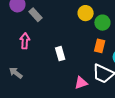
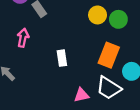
green circle: (102, 23) -> (118, 19), moved
orange rectangle: (100, 46) -> (109, 55), size x1.5

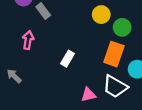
green circle: (118, 19) -> (122, 27), moved
white rectangle: (62, 58) -> (67, 59), turned 42

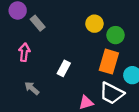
gray arrow: (14, 76) -> (32, 88), moved

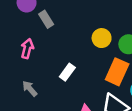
yellow circle: (94, 24) -> (102, 38), moved

